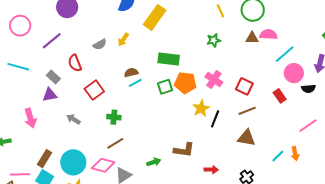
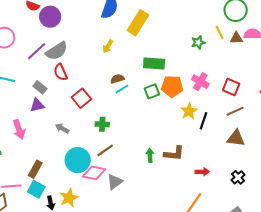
yellow line: (220, 11) -> (220, 32), moved
gray semicircle: (100, 44) -> (57, 51), moved, size x1.6
cyan circle: (73, 162) -> (78, 160), moved
green arrow: (154, 162) -> (150, 155), moved, turned -72

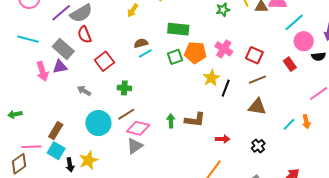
gray rectangle: (40, 87) -> (63, 49), size x1.5
pink arrow: (19, 129) -> (42, 71), moved
pink diamond: (94, 173) -> (138, 128), moved

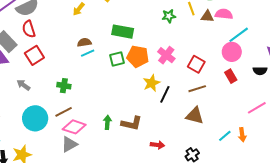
pink circle: (304, 41) -> (232, 52), moved
red square: (104, 61) -> (34, 55), moved

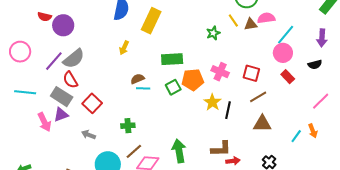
red semicircle: (29, 29) -> (70, 80), moved
cyan line: (88, 53) -> (143, 88), turned 40
green arrow: (107, 122) -> (179, 151), size x1.6
brown L-shape: (132, 123) -> (221, 149), moved

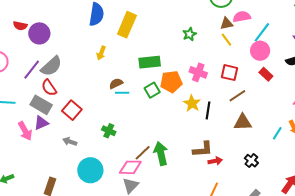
yellow line: (233, 20) -> (226, 40), moved
green cross: (128, 126) -> (109, 131), turned 32
brown line: (134, 151) -> (143, 153), moved

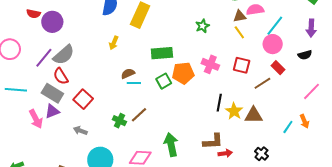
brown line: (237, 96) -> (262, 83), moved
yellow star: (192, 103) -> (234, 111), moved
brown line: (143, 153) -> (139, 115), moved

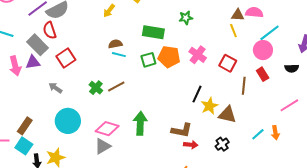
green star: (202, 26) -> (186, 18), moved
brown line: (262, 83) -> (244, 86), turned -66
black cross: (261, 154) -> (222, 144), moved

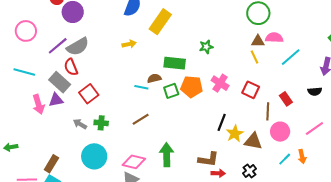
yellow arrow: (109, 11) -> (129, 44), turned -136
brown semicircle: (115, 44) -> (154, 78), moved
pink circle: (263, 50) -> (280, 132), moved
green cross: (96, 88) -> (101, 123), moved, turned -32

